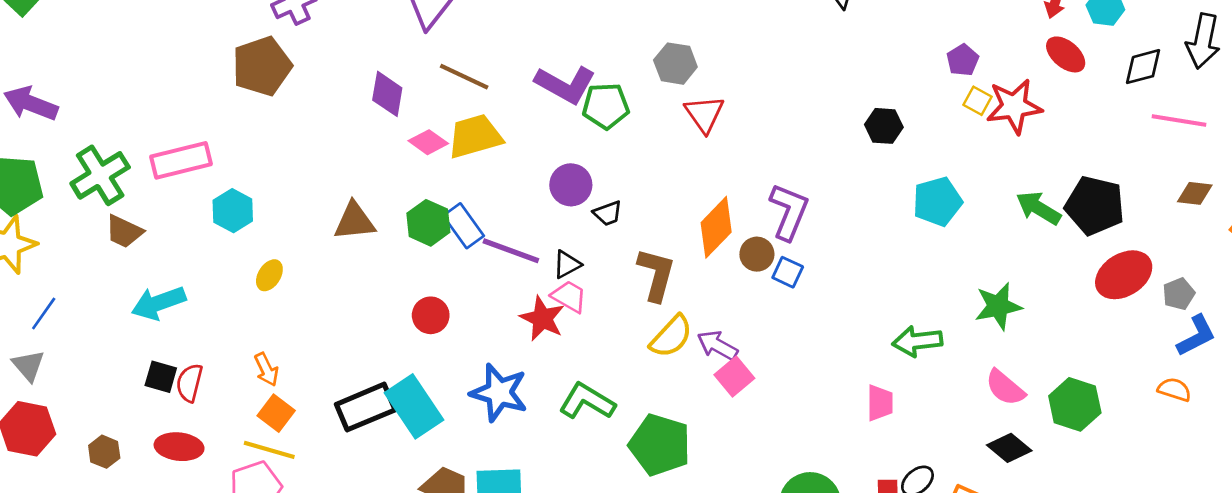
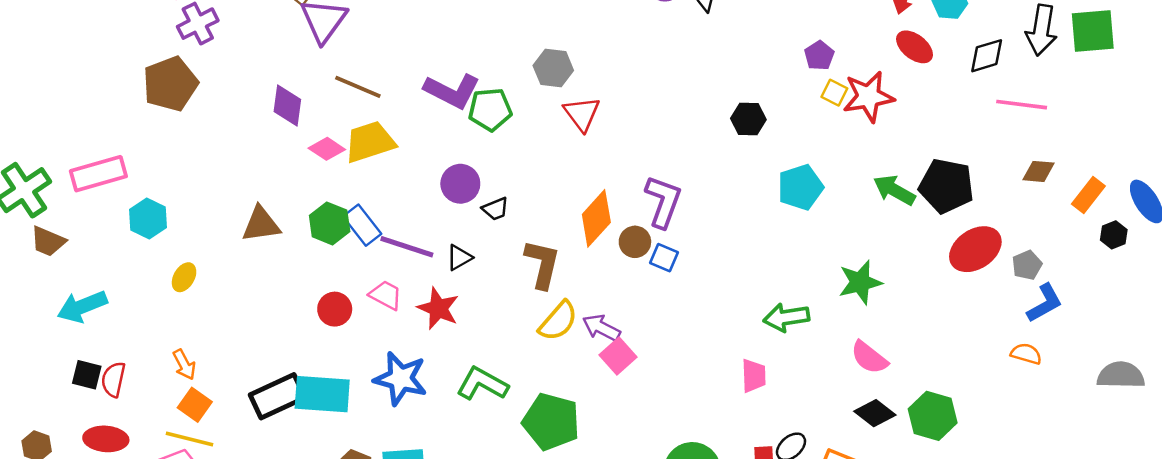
pink trapezoid: (569, 296) -> (386, 295), moved
green hexagon: (1075, 404) -> (933, 416), moved
cyan rectangle: (414, 406) -> (322, 394), turned -50

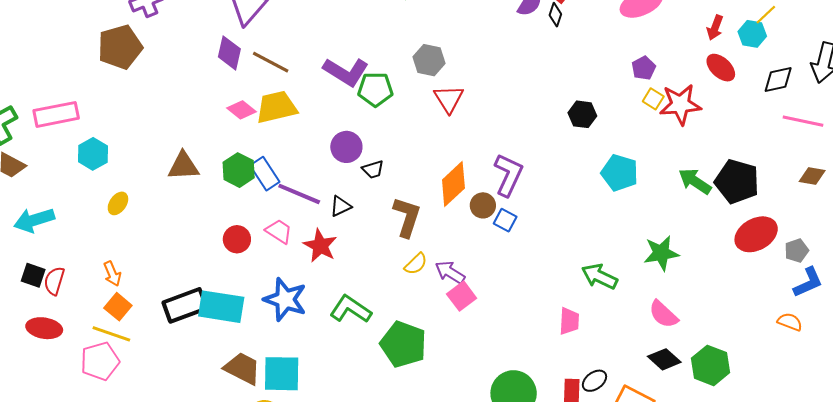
purple diamond: (287, 105) -> (229, 53), moved
cyan pentagon: (800, 187) -> (620, 173), turned 30
green arrow: (786, 317) -> (600, 276), turned 30
yellow semicircle: (558, 321) -> (416, 264), size x0.7

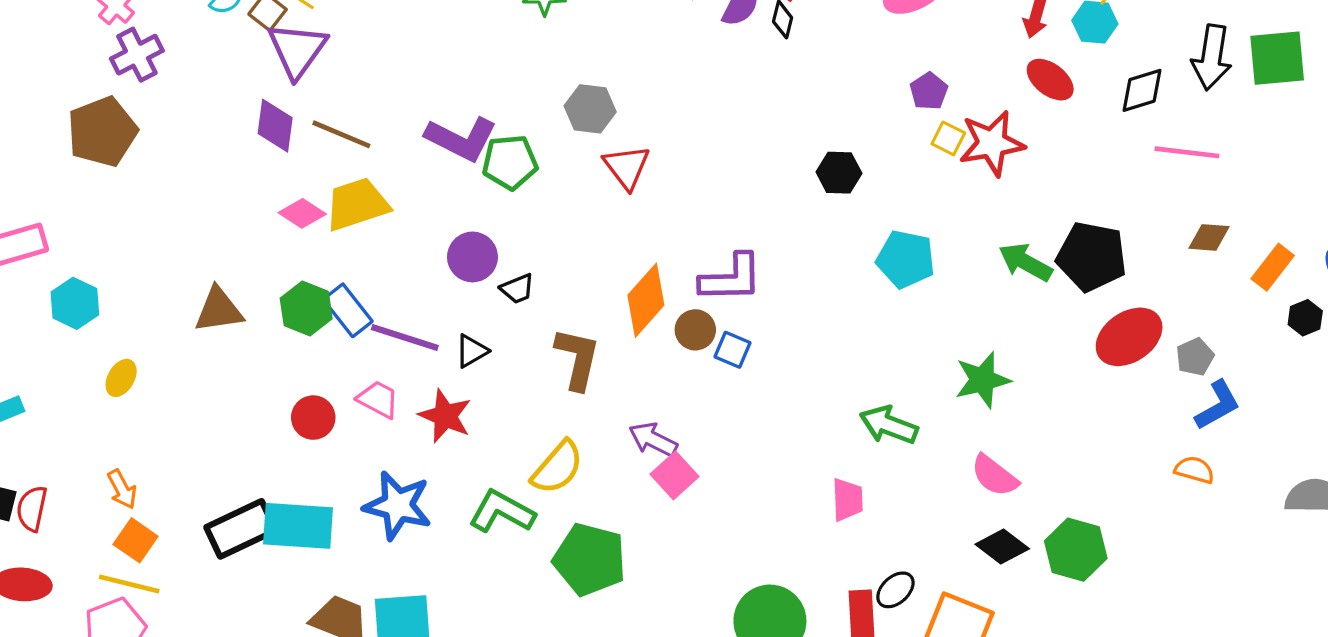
purple L-shape: (508, 175) -> (731, 278), turned 69
yellow semicircle: (416, 264) -> (557, 467), moved, size x1.5

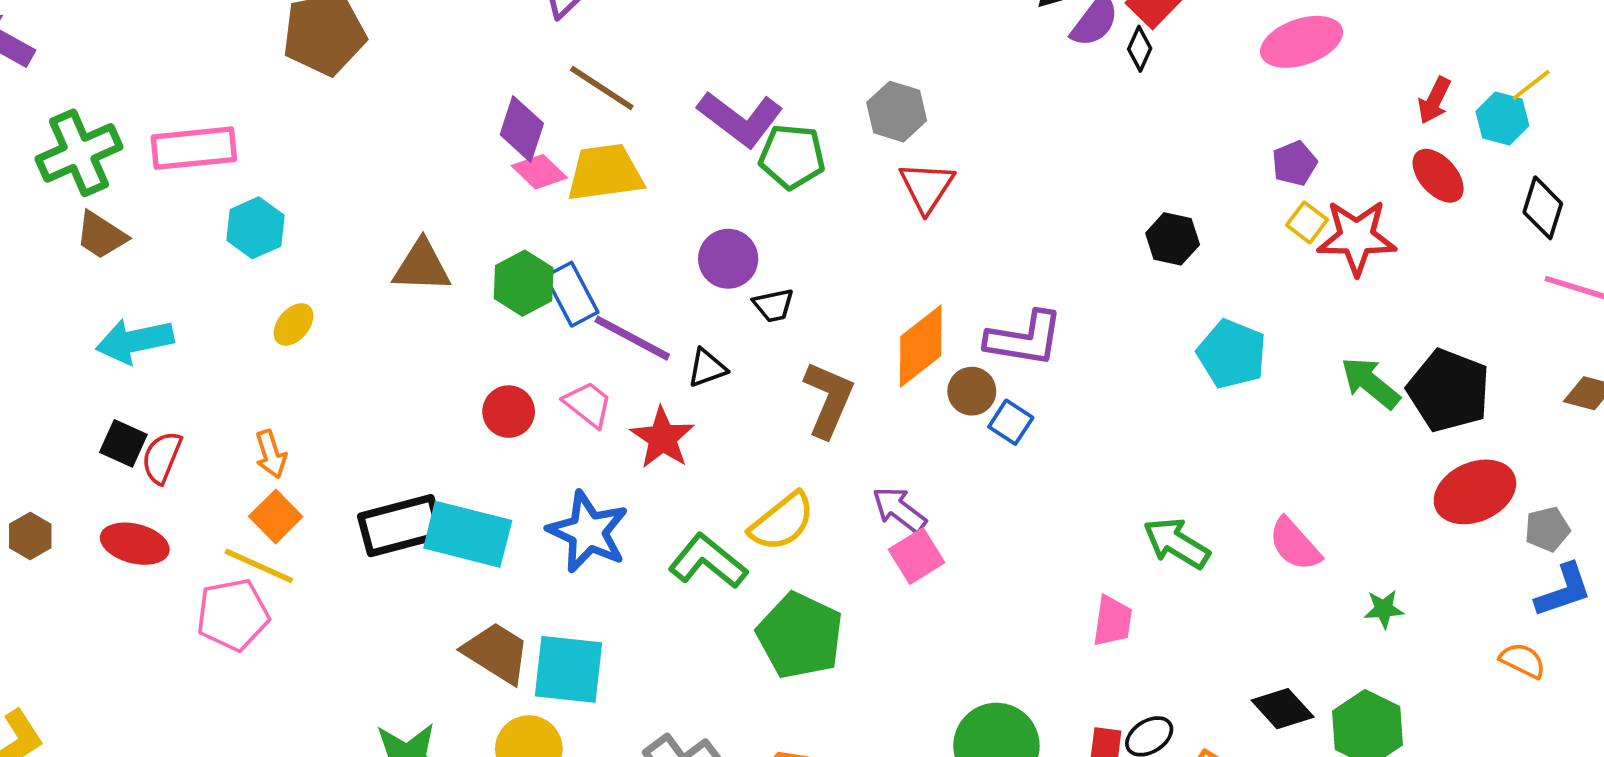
black diamond: (1142, 90) -> (1543, 208), turned -66
purple diamond: (275, 126) -> (522, 129), moved
green star: (982, 380) -> (1384, 609), moved, size x0.6
pink semicircle: (994, 476) -> (1295, 544), moved

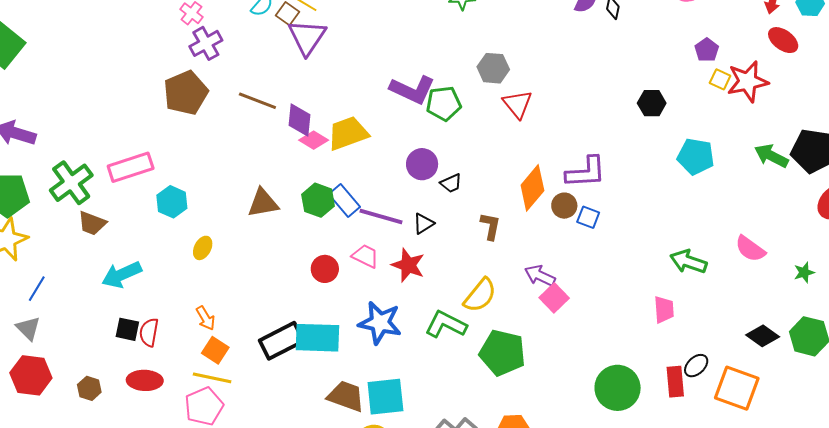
brown line: (602, 88) -> (257, 101), moved
brown L-shape: (829, 399) -> (490, 226), size x0.7

